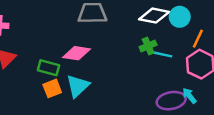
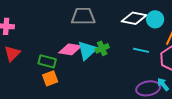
green cross: (148, 46) -> (102, 48), moved
cyan triangle: (78, 86) -> (87, 50), moved

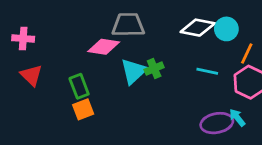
pink diamond: (70, 49) -> (104, 47), moved
red triangle: (12, 53) -> (31, 75), turned -30
green rectangle: (47, 61) -> (79, 86), turned 54

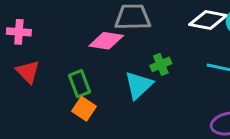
cyan triangle: (134, 71) -> (139, 85), moved
orange square: (83, 109) -> (84, 109), turned -35

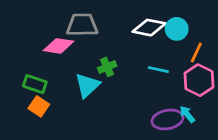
green rectangle: (80, 84) -> (35, 84), turned -50

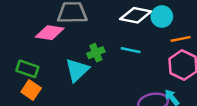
orange line: (196, 53) -> (181, 39), turned 54
cyan line: (158, 70) -> (131, 50), moved

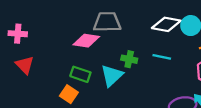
green cross: (96, 53) -> (129, 59), turned 35
green rectangle: (27, 69) -> (80, 74), moved

